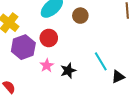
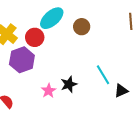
red circle: (49, 38) -> (35, 37), moved
pink star: (47, 65) -> (49, 91), moved

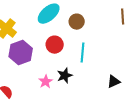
red circle: (35, 37) -> (55, 45), moved
cyan line: (103, 75) -> (83, 53), moved, turned 36

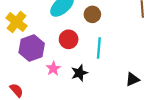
pink star: (46, 82) -> (53, 69), moved

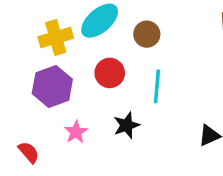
yellow cross: (17, 22) -> (56, 38), moved, turned 36
pink star: (53, 69) -> (76, 132), moved

